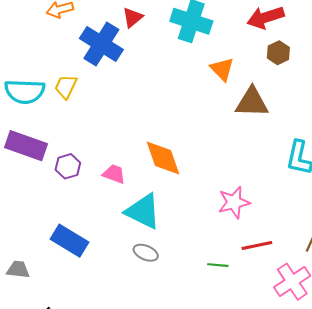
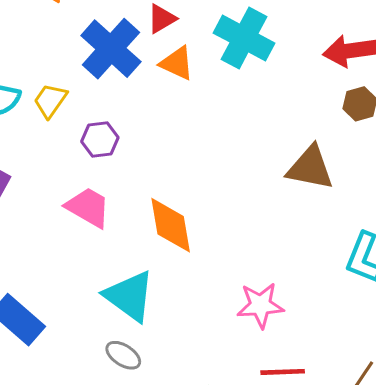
orange triangle: (222, 69) -> (177, 63), moved, turned -30
purple hexagon: (68, 166) -> (100, 140), moved
pink trapezoid: (114, 174) -> (88, 207), moved, size x1.4

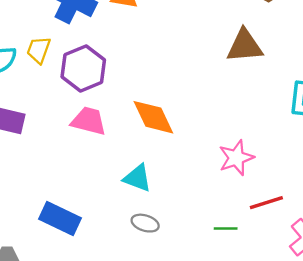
purple hexagon: (100, 140) -> (83, 68), size x1.6
cyan triangle: (129, 296) -> (138, 178), size x0.7

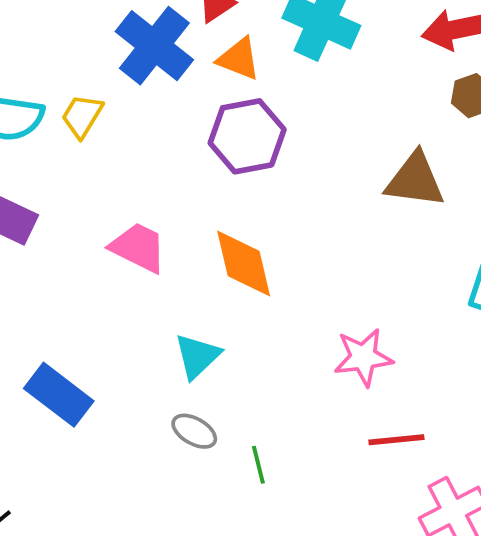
purple hexagon: (83, 68) -> (247, 136), moved
cyan triangle: (138, 178) -> (197, 356), turned 44
green line: (226, 228) -> (258, 465), moved, turned 65

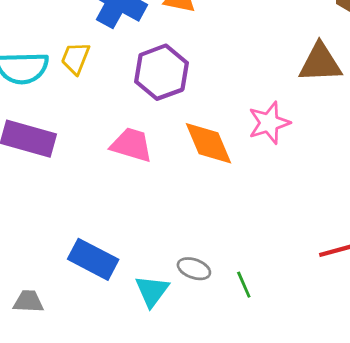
purple hexagon: (247, 136) -> (161, 72), moved
cyan triangle: (197, 356) -> (152, 291), moved
pink star: (363, 357) -> (269, 123), moved

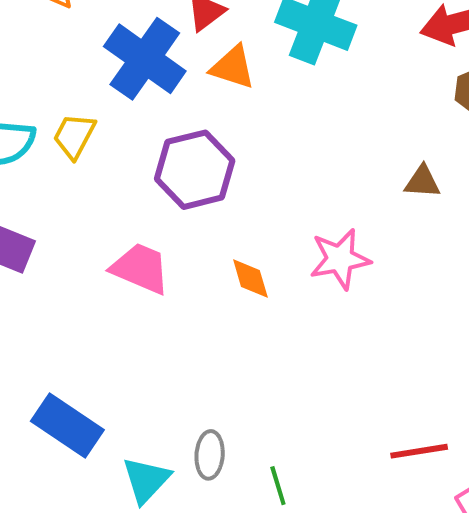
brown triangle: (320, 63) -> (422, 182), size x0.6
orange diamond: (209, 143) -> (250, 279), size x0.6
gray ellipse: (194, 269) -> (210, 455), turned 68

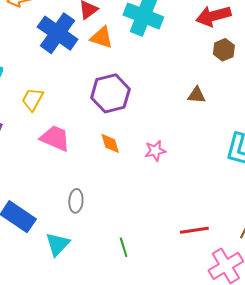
yellow trapezoid: (74, 136) -> (33, 99), moved
purple hexagon: (195, 170) -> (110, 93), moved
pink star: (340, 259) -> (155, 151), moved, size x0.7
gray ellipse: (210, 455) -> (76, 201), moved

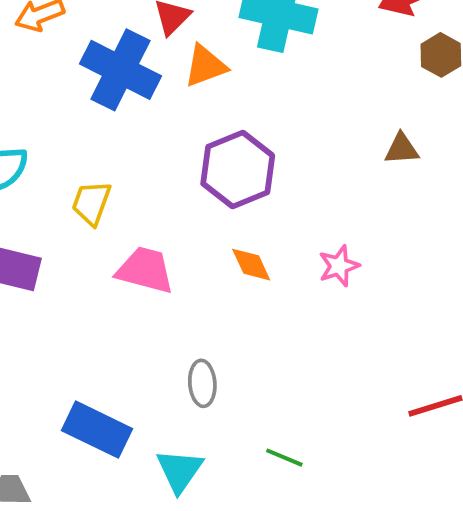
orange triangle: (102, 38) -> (205, 66), turned -30
green line: (124, 247) -> (284, 458), moved, turned -42

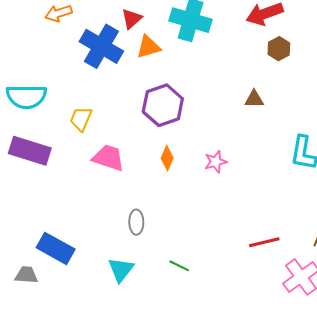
orange diamond: (251, 265) -> (167, 158), turned 45
blue rectangle: (97, 430) -> (56, 248), moved

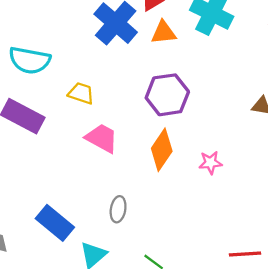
yellow trapezoid: (81, 119) -> (81, 93), turned 75
orange diamond: (167, 158) -> (162, 150), size x1.6
blue rectangle: (56, 248) -> (55, 223), moved

